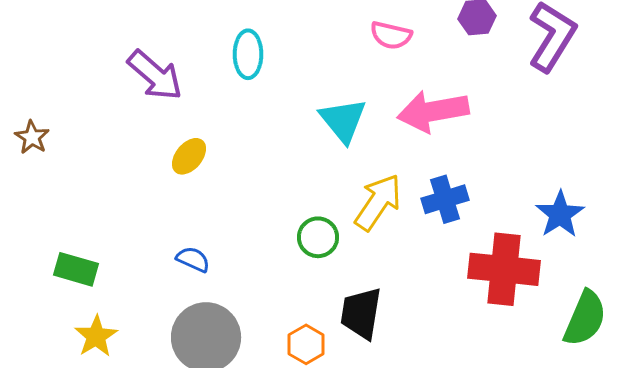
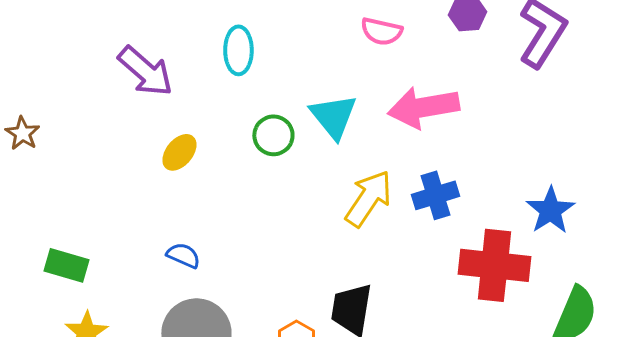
green circle: (318, 237) -> (273, 135), moved

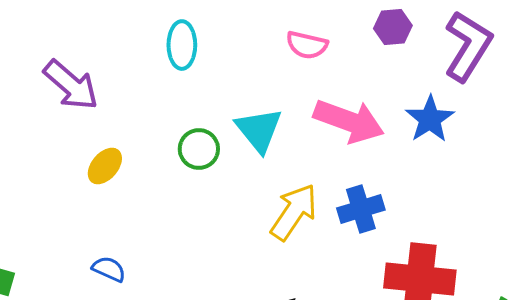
cyan ellipse: (238, 50) -> (182, 45), moved
pink arrow: (423, 107) -> (349, 121), turned -150
blue star: (550, 210) -> (430, 119), moved

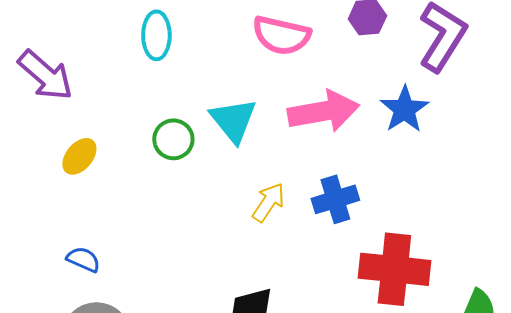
pink semicircle: (307, 45) -> (281, 35), size x1.4
pink arrow: (349, 121) -> (323, 111), turned -30
yellow arrow: (294, 212) -> (268, 202), size x0.7

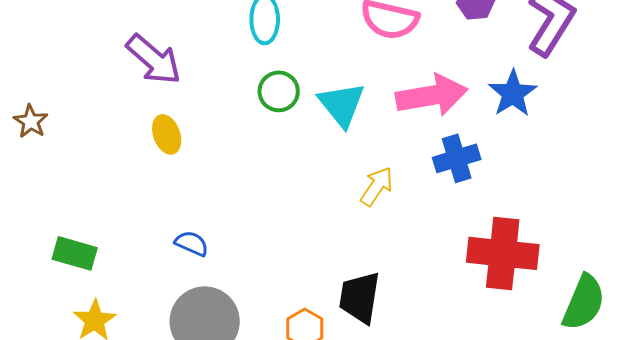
green circle: (173, 139) -> (279, 91), moved
yellow ellipse: (79, 156) -> (167, 134), moved, turned -60
blue cross: (335, 199) -> (457, 158), moved

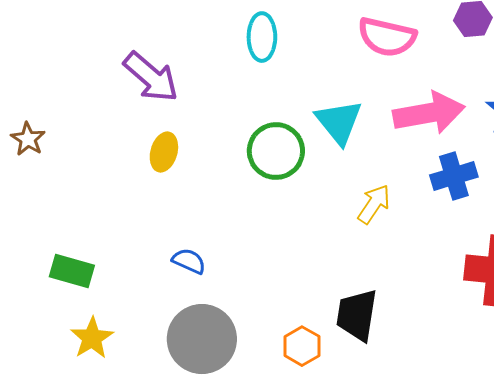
green circle: (279, 91) -> (276, 151), moved, size x1.4
yellow ellipse: (167, 134) -> (164, 152), turned 36

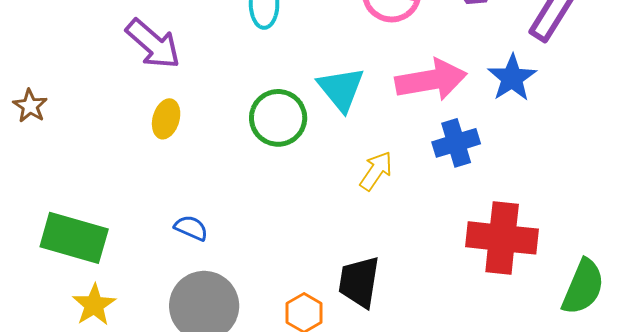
green rectangle: (72, 271) -> (74, 238), size x1.5

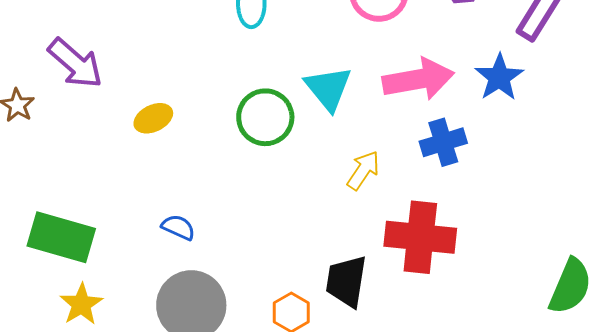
purple arrow: (153, 44) -> (75, 63), moved
yellow ellipse: (166, 119) -> (153, 118), turned 48
red cross: (502, 238) -> (420, 237), moved

